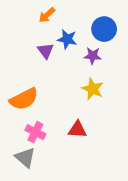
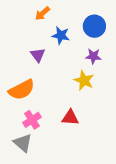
purple triangle: (46, 51) -> (38, 55), moved
purple star: (93, 56) -> (93, 56), moved
pink cross: (35, 132) -> (32, 120), turned 30

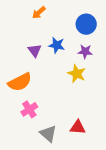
blue star: (61, 35) -> (57, 45), moved
red triangle: (70, 117) -> (78, 127), moved
gray triangle: (23, 143) -> (48, 134), moved

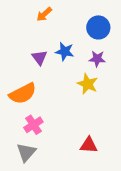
gray triangle: (48, 134) -> (26, 152), moved, turned 30

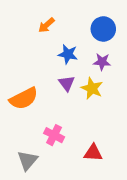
orange arrow: (44, 14) -> (46, 25), moved
purple triangle: (39, 58) -> (67, 83), moved
pink cross: (33, 125) -> (54, 135), moved, turned -30

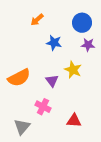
purple star: (102, 62) -> (88, 45), moved
purple triangle: (67, 83) -> (52, 81), moved

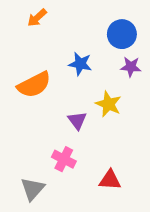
orange arrow: (37, 20) -> (37, 18), moved
orange semicircle: (19, 78) -> (34, 85), moved

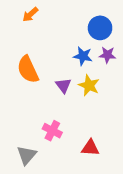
blue star: (80, 64) -> (83, 56), moved
orange semicircle: (34, 85) -> (28, 70), turned 92
purple triangle: (77, 120) -> (63, 85), moved

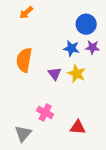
orange semicircle: (28, 70) -> (24, 60), turned 35

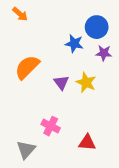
orange arrow: (26, 13) -> (20, 14), moved, turned -96
blue star: (71, 48) -> (74, 44), moved
orange semicircle: (24, 60) -> (27, 67), turned 35

